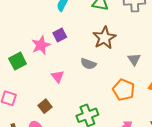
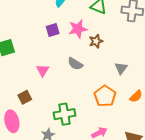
brown star: (104, 38) -> (96, 41), size x0.6
pink star: (41, 45) -> (78, 29), moved

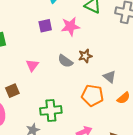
brown star: (96, 41) -> (85, 56), moved
gray triangle: (121, 68) -> (109, 77), moved, turned -32
orange pentagon: (105, 96) -> (93, 95), turned -30

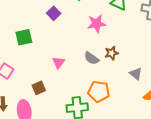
purple square: (45, 26) -> (54, 13), moved, turned -32
orange pentagon: (93, 95) -> (99, 92), moved

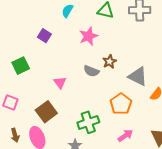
gray triangle: (136, 74) -> (138, 76), size x1.5
brown square: (39, 88) -> (46, 112), size x1.5
orange pentagon: (99, 92) -> (121, 104), moved, turned -30

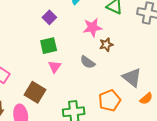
brown star: (110, 62) -> (106, 45), moved
green square: (21, 66) -> (49, 46), moved
brown square: (46, 112) -> (35, 92), turned -35

